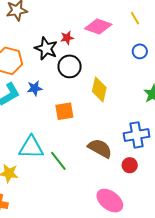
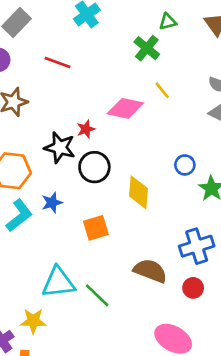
yellow line: (135, 18) -> (162, 90), moved
blue circle: (140, 51) -> (185, 165), moved

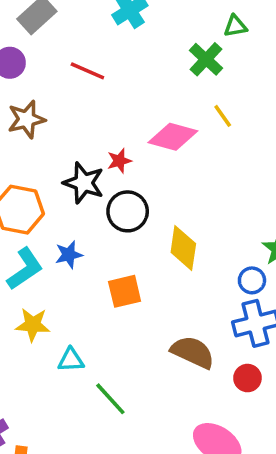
blue circle: (185, 165) -> (252, 280), moved
cyan triangle: (58, 282) -> (71, 360), size x0.6
green line: (97, 295) -> (110, 399), moved
yellow star: (33, 321) -> (33, 325), moved

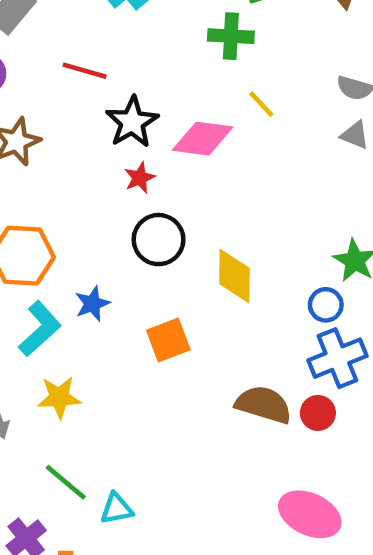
green cross: (206, 59) -> (231, 36), turned -32
black star: (84, 183) -> (132, 122), moved, turned 30
cyan triangle: (71, 360) -> (117, 509), moved
red circle: (247, 378) -> (318, 413), moved
green line: (110, 399) -> (66, 482), moved

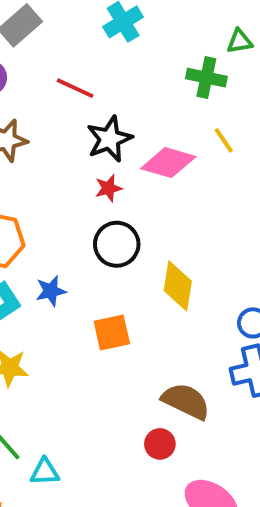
red circle: (318, 413) -> (160, 444), moved

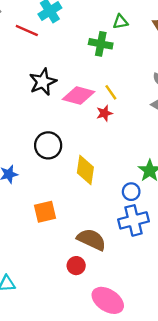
red line: (75, 88) -> (27, 31), moved
yellow line: (224, 140) -> (111, 92), moved
red star: (108, 188) -> (104, 113), moved
orange square: (112, 333) -> (45, 212), moved

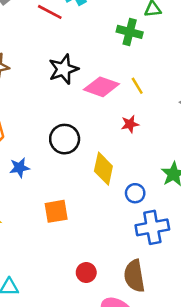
red star: (104, 113) -> (130, 124), moved
blue circle: (131, 192) -> (135, 193), moved
brown semicircle: (91, 239) -> (134, 276), moved, turned -128

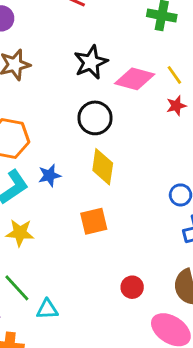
red star: (130, 124) -> (176, 106), moved
black circle: (65, 139) -> (95, 118), moved
yellow diamond: (103, 169) -> (103, 167), moved

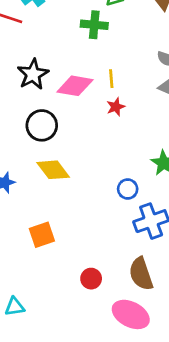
yellow line: (174, 75) -> (111, 79), turned 36
yellow diamond: (103, 167) -> (53, 170), turned -40
orange square: (94, 221) -> (42, 235), moved

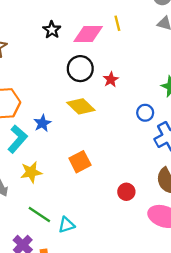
black star: (33, 74) -> (52, 30), size x0.7
red star: (116, 107) -> (111, 80), moved
black circle: (42, 125) -> (80, 69), moved

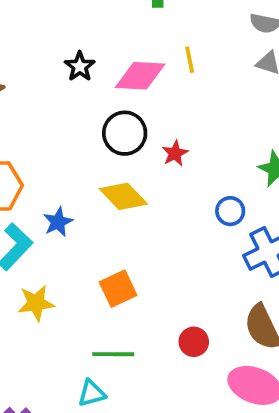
green line: (39, 214) -> (113, 354), moved, turned -35

